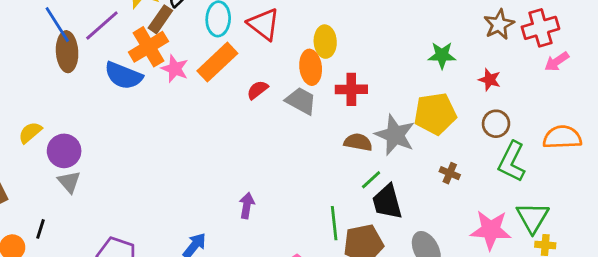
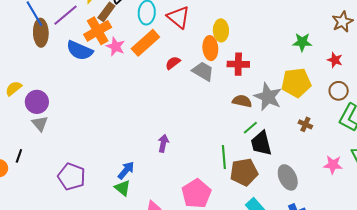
pink star: (491, 230) -> (333, 165), size x0.7

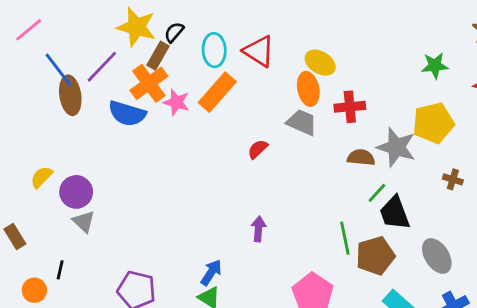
yellow ellipse: (221, 30) -> (320, 63), turned -50
red semicircle: (173, 63) -> (258, 149), moved

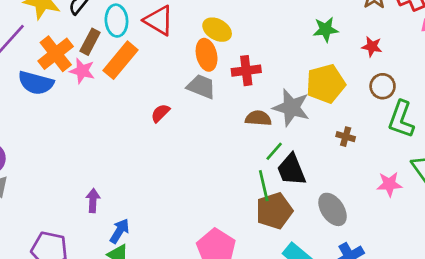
brown rectangle: (158, 56) -> (90, 42), moved
purple arrow: (258, 229) -> (93, 201), moved
green line: (345, 238) -> (264, 186), moved

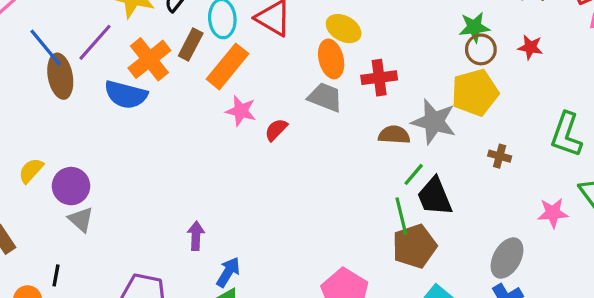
pink star: (82, 71) -> (241, 111), moved
brown circle: (383, 86) -> (481, 49), moved
gray ellipse: (333, 209) -> (507, 258), moved, turned 64

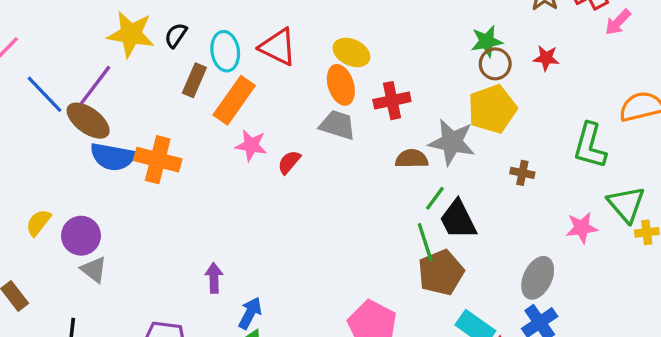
orange cross: (149, 59) -> (158, 160), moved, turned -33
brown ellipse: (60, 76) -> (88, 121), moved, turned -39
blue semicircle: (126, 95) -> (113, 157), moved

